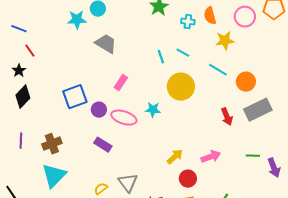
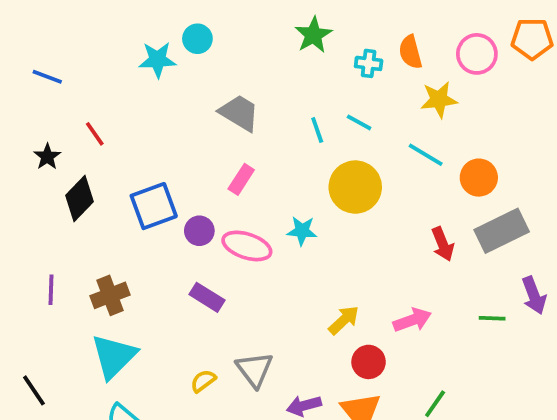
gray trapezoid: (106, 44) -> (239, 113), moved
red line: (30, 51) -> (95, 134), moved
black diamond: (23, 97) -> (80, 198), moved
purple arrow: (274, 168) -> (534, 295), moved

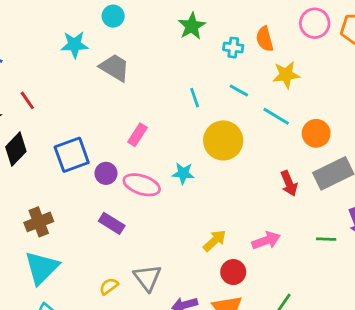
cyan circle: (197, 39) -> (113, 16), moved
pink circle: (477, 54) -> (315, 23), moved
gray trapezoid: (239, 113) -> (115, 68), moved
cyan line: (359, 122) -> (239, 90), moved

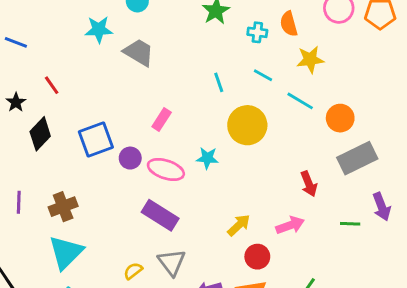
red arrow: (289, 183) -> (309, 184), moved
purple rectangle: (112, 223) -> (160, 215), moved, size x1.4

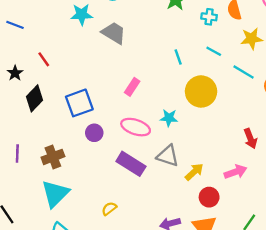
purple circle: (130, 158) -> (94, 133), moved
gray triangle: (172, 262) -> (168, 156), moved, turned -35

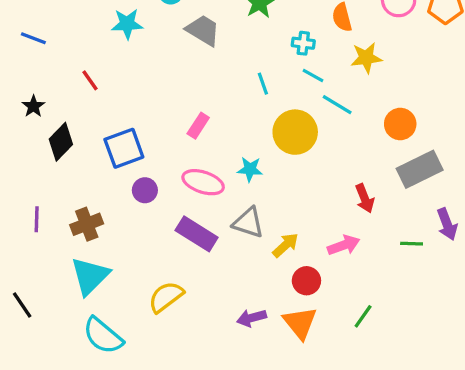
cyan cross: (209, 17) -> (303, 43), moved
gray trapezoid: (114, 33) -> (203, 30), moved
red line: (44, 59) -> (90, 80), moved
cyan line: (244, 72) -> (337, 105), moved
yellow semicircle: (109, 209) -> (166, 297), size x1.6

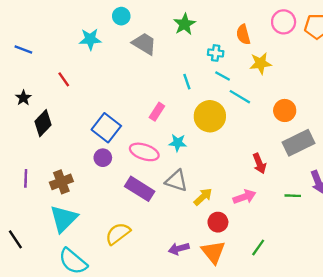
pink rectangle: (198, 126) -> (157, 112), moved
blue square: (124, 148) -> (106, 128), moved, turned -32

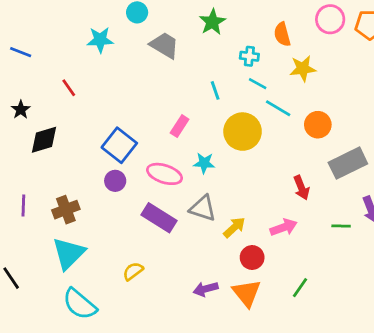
orange circle: (285, 110) -> (318, 125), moved
black diamond: (43, 123) -> (44, 140), turned 30
yellow semicircle: (118, 234) -> (133, 271), size x0.7

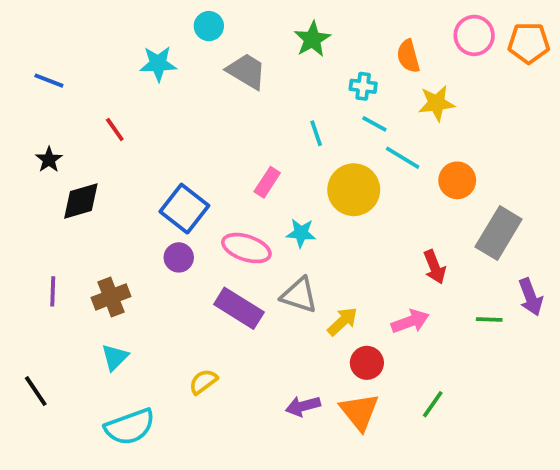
gray rectangle: (348, 163) -> (499, 233), turned -33
cyan triangle: (69, 253) -> (115, 357), size x0.6
cyan semicircle: (80, 304) -> (130, 427), turned -60

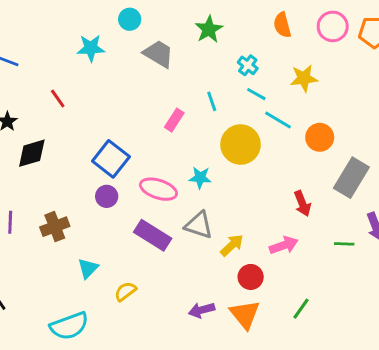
orange semicircle: (408, 56) -> (282, 25), moved
cyan cross: (363, 86) -> (248, 65), turned 30
pink rectangle: (267, 182) -> (174, 120), moved
cyan triangle: (115, 357) -> (88, 268), moved

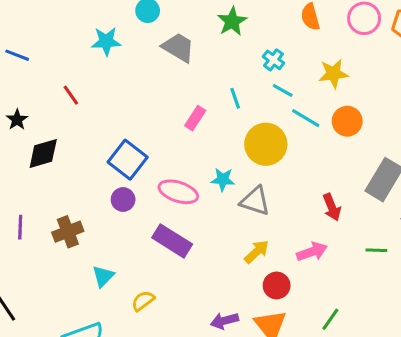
orange circle: (320, 137) -> (347, 121), moved
gray triangle: (199, 225) -> (255, 201), moved

